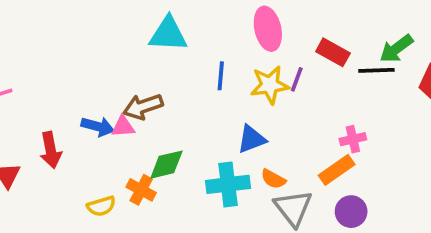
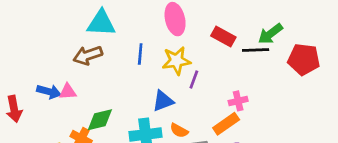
purple line: (297, 79) -> (194, 79), moved
brown arrow: (143, 107) -> (88, 55), moved

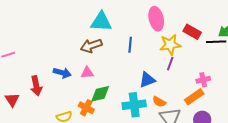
yellow star: (176, 61) -> (170, 45), moved
pink triangle: (68, 92) -> (87, 73), moved

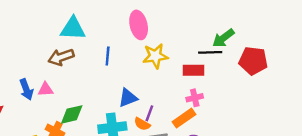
red rectangle: (192, 32) -> (194, 70), moved, turned -30
purple line: (170, 64) -> (149, 113), moved
blue arrow: (62, 73) -> (26, 89), turned 54
pink triangle: (87, 73) -> (45, 89), moved

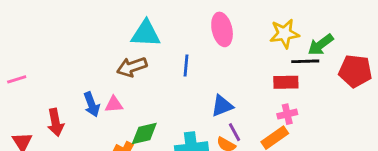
yellow star: (155, 56) -> (284, 34), moved
blue triangle: (128, 98) -> (222, 106), moved
purple line: (149, 113) -> (234, 132), turned -49

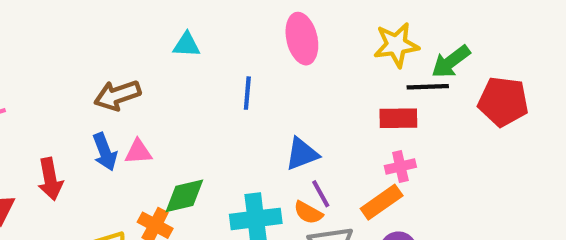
cyan triangle: (146, 34) -> (187, 45), size x0.6
brown arrow: (132, 67) -> (117, 95), moved

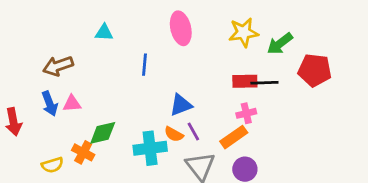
black line: (428, 87) -> (264, 83), moved
orange semicircle: (308, 213) -> (174, 134), moved

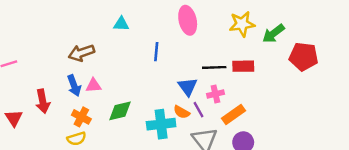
black line: (264, 83) -> (214, 67), moved
blue triangle: (181, 105) -> (188, 87), turned -45
pink cross: (246, 113) -> (215, 94), moved
orange cross: (83, 152) -> (81, 117), moved

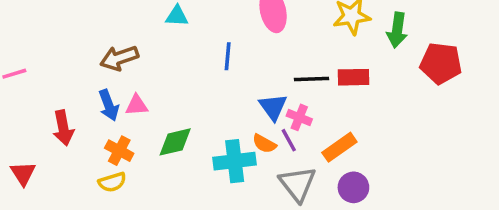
green arrow: (273, 34) -> (397, 30), turned -45
pink cross: (215, 94) -> (299, 117), moved, turned 35
red triangle: (14, 118) -> (23, 173), moved

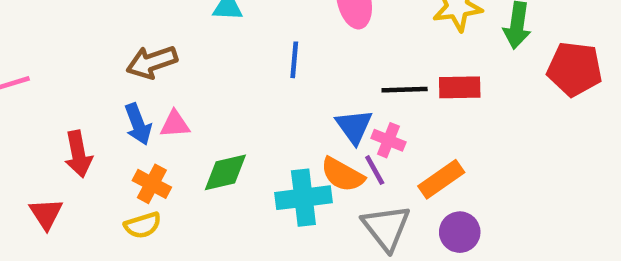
orange semicircle: (264, 144) -> (343, 175), size x1.4
red triangle: (23, 173) -> (46, 214), moved

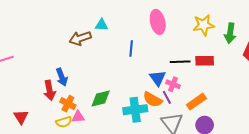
brown arrow: (152, 62) -> (80, 38), moved
pink triangle: (175, 124) -> (78, 117), moved
red arrow: (78, 154) -> (50, 90), moved

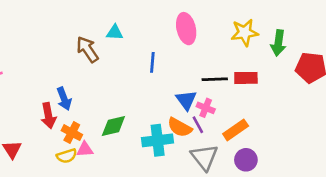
brown arrow: (80, 38) -> (87, 49), turned 75

